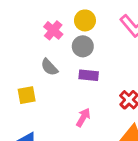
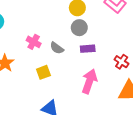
pink cross: (53, 30) -> (34, 42), moved
pink arrow: (83, 117) -> (89, 81), size x1.6

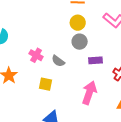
purple rectangle: (88, 49) -> (96, 60), moved
yellow square: (43, 72) -> (46, 84), turned 32

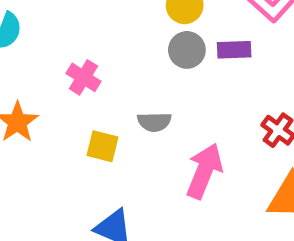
purple rectangle: (96, 60) -> (234, 50), moved
gray semicircle: (58, 61) -> (154, 122), moved, turned -40

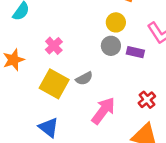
gray semicircle: (154, 122) -> (84, 78), turned -42
yellow square: (103, 146) -> (54, 84), size x1.6

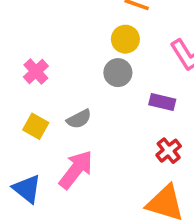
purple rectangle: (135, 52) -> (162, 102), moved
yellow square: (54, 84) -> (36, 126), size x0.6
pink arrow: (103, 111) -> (76, 170), moved

